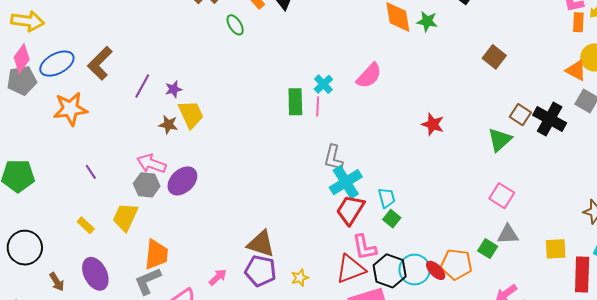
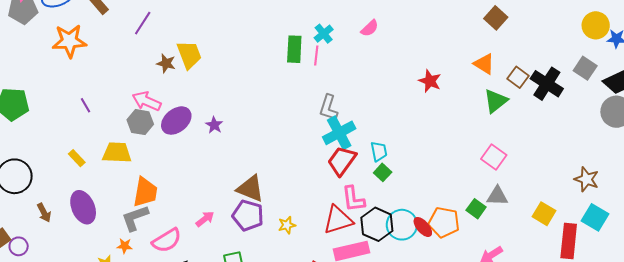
orange triangle: (576, 70) -> (484, 64), moved
pink semicircle: (369, 76) -> (370, 28), size x0.7
purple star: (173, 89) -> (214, 125), moved, turned -30
yellow trapezoid: (125, 217) -> (117, 153), turned 64
yellow square: (556, 249) -> (544, 214), turned 30

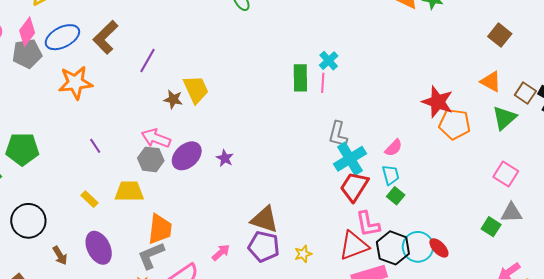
pink semicircle: (370, 28) -> (394, 148), moved
red star: (430, 81) -> (438, 102), size x1.4
orange pentagon: (444, 222) -> (455, 124), moved

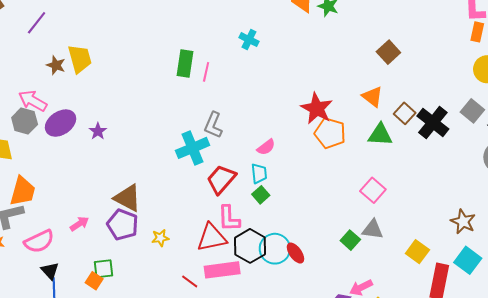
cyan cross: (329, 61) -> (249, 40), moved, turned -30
green triangle: (504, 118) -> (380, 135), turned 36
cyan cross: (350, 159) -> (193, 148), moved

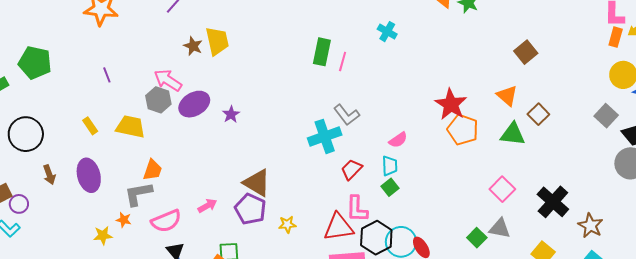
black cross: (433, 123) -> (553, 202), moved
gray L-shape: (213, 125) -> (347, 115), turned -64
red trapezoid: (221, 179) -> (351, 169), size x0.7
orange trapezoid: (23, 191) -> (153, 170), size x0.7

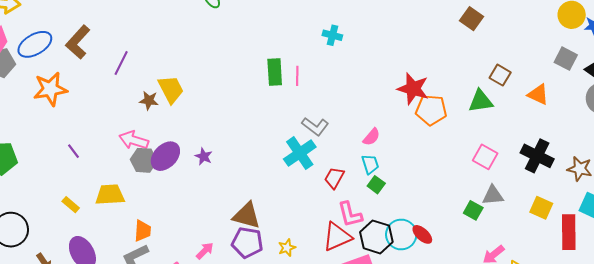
orange triangle: (507, 96) -> (538, 94), moved
gray hexagon: (158, 100) -> (144, 160), moved

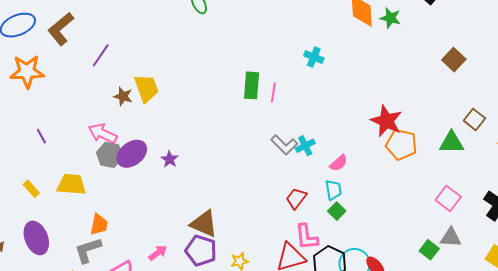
cyan cross: (300, 153) -> (305, 146), moved, size x0.6

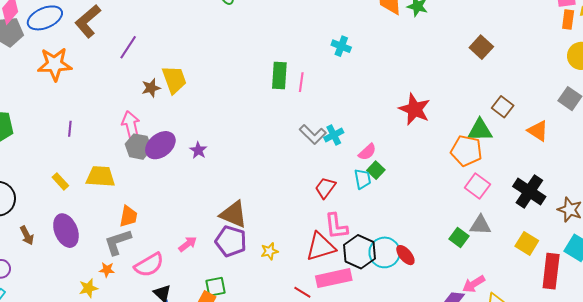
brown star: (123, 96) -> (151, 88), turned -30
pink arrow: (103, 134) -> (131, 125), turned 52
purple line: (41, 136) -> (70, 129), turned 35
orange pentagon: (401, 145) -> (466, 151), moved
green square: (337, 211) -> (376, 170), moved

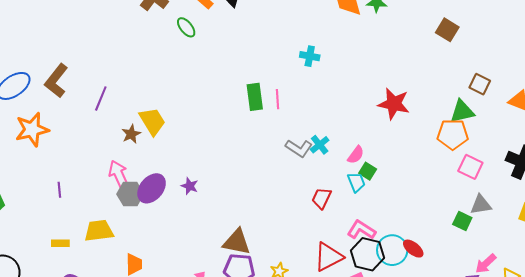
yellow rectangle: (60, 181) -> (60, 243), turned -36
pink L-shape: (336, 226) -> (361, 230), moved, turned 140

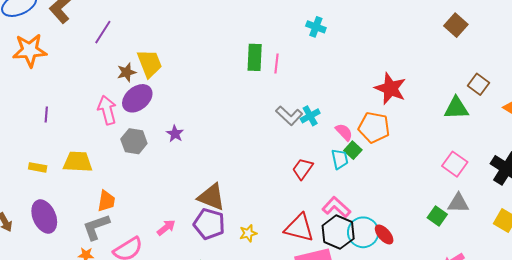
orange pentagon: (453, 134) -> (374, 127), moved
pink semicircle: (356, 155) -> (344, 132), turned -90
purple ellipse: (152, 188) -> (137, 98), moved
gray hexagon: (130, 194) -> (134, 141), moved
red triangle: (328, 257) -> (299, 228), turned 32

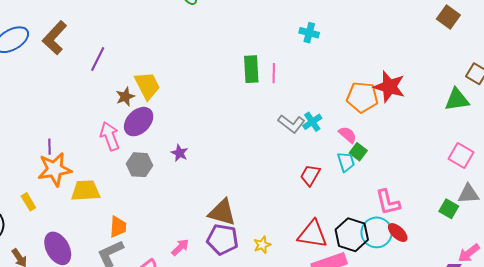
orange star: (30, 50) -> (55, 169), moved
orange pentagon: (374, 127) -> (362, 97), moved
yellow rectangle: (38, 167) -> (28, 202), moved, turned 54
pink L-shape: (336, 207) -> (388, 202), moved, turned -140

